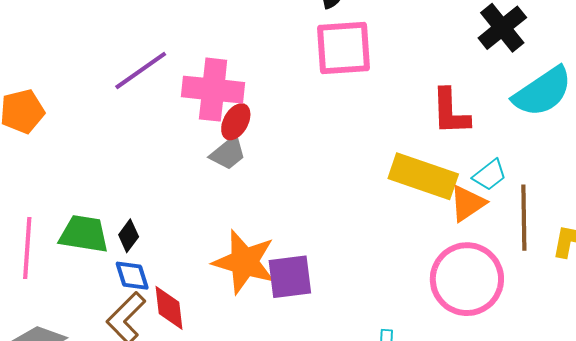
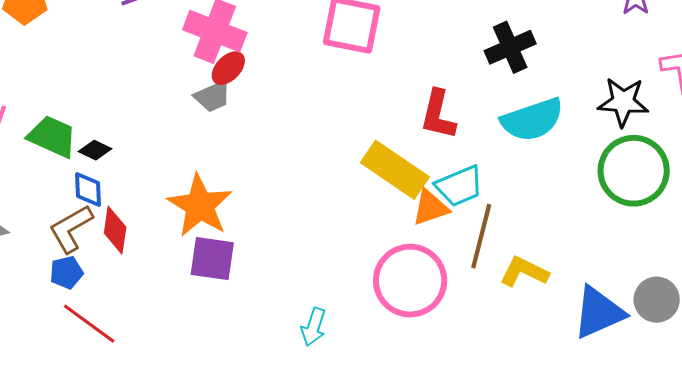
cyan trapezoid: (490, 175) -> (459, 186), size x1.4
black diamond: (129, 236) -> (95, 150), turned 64
purple square: (290, 277) -> (212, 259), moved

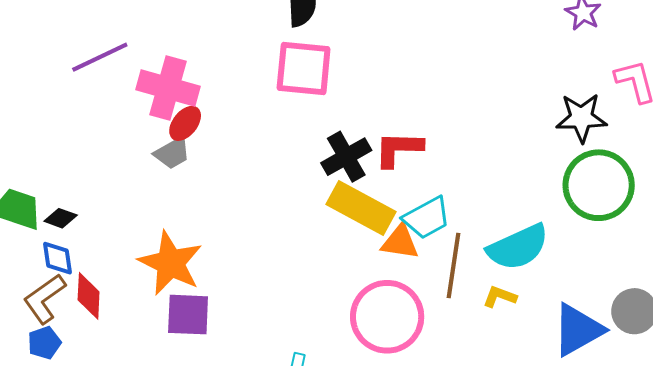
black cross: (510, 47) -> (346, 157), moved
red L-shape: (438, 115) -> (398, 149), turned 84
cyan semicircle: (532, 120) -> (518, 247), moved
orange triangle: (430, 208) -> (400, 242), turned 33
yellow L-shape: (524, 272) -> (500, 297), size x0.7

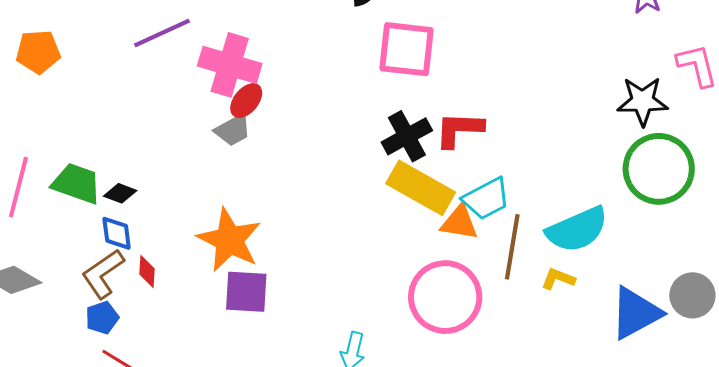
pink square: (304, 68) -> (407, 49), moved
red diamond: (89, 296) -> (147, 272), size x0.7

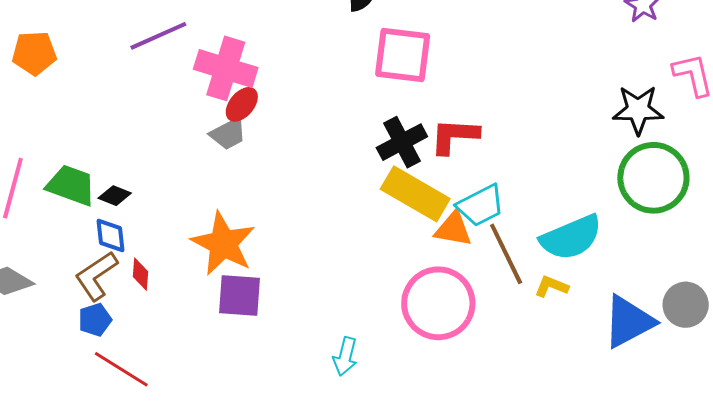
brown line: (512, 247) -> (506, 254), turned -36

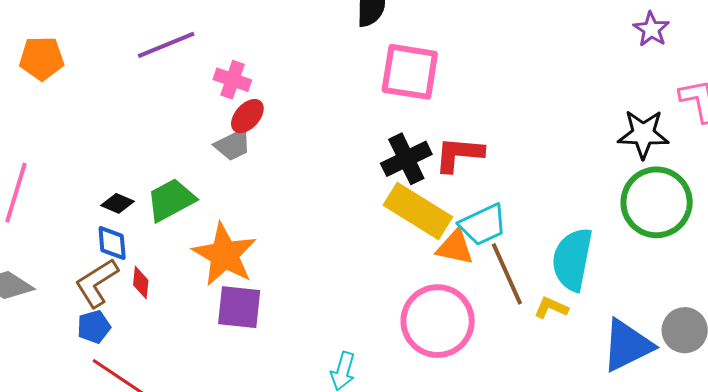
pink cross: (226, 68) -> (232, 80), size x0.6
green trapezoid: (71, 185) -> (171, 200), moved, turned -50
cyan semicircle: (571, 237) -> (572, 259), turned 122

